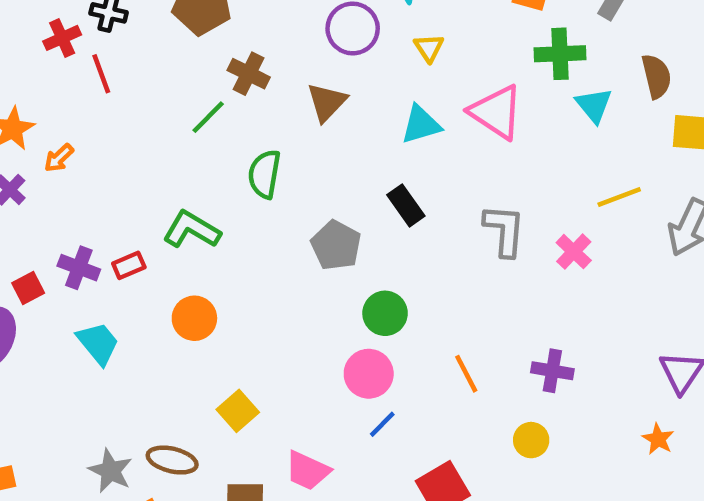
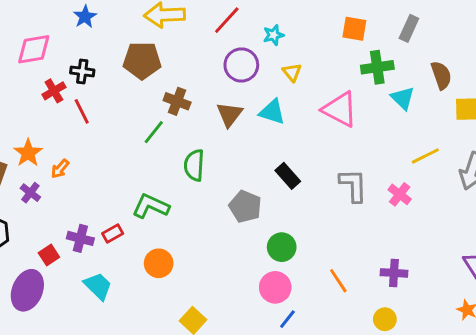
cyan triangle: (421, 125) -> (272, 112), moved, turned 40

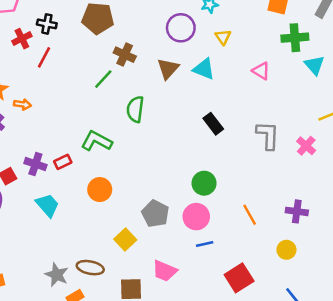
pink triangle: (340, 109) -> (261, 71), size x0.6
red line: (82, 111) -> (44, 57), turned 50
orange arrow: (60, 169) -> (22, 104), turned -126
gray pentagon: (245, 206) -> (155, 214), moved
blue line: (287, 319) -> (205, 244), turned 35

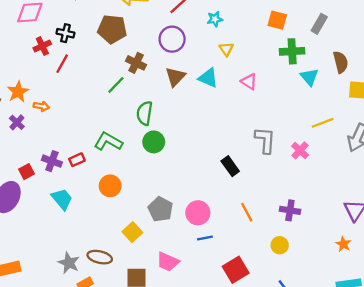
purple circle: (181, 28) -> (172, 39), moved
pink triangle: (261, 71) -> (249, 82), moved
black rectangle: (213, 124) -> (230, 166), moved
green circle: (204, 183) -> (154, 142), moved

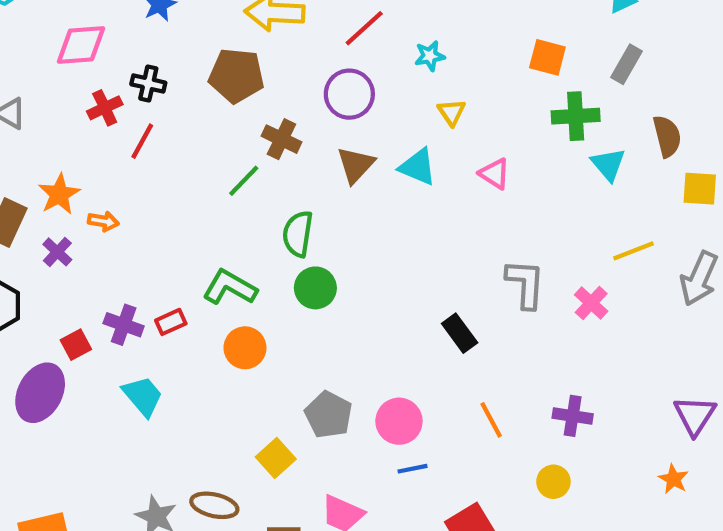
orange circle: (110, 186) -> (245, 348), moved

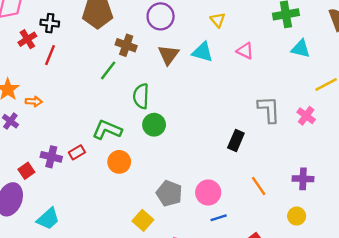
cyan triangle: (608, 164) -> (301, 49), moved, turned -30
black rectangle: (460, 333) -> (236, 140), turned 66
cyan trapezoid: (143, 396) -> (48, 219), moved, turned 95

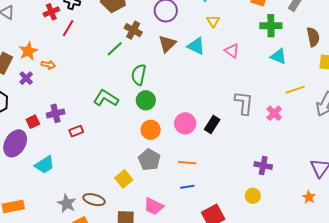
red rectangle: (77, 152) -> (76, 131), moved
purple cross: (51, 157) -> (56, 113), turned -36
orange circle: (119, 162) -> (151, 130), moved
orange line: (259, 186) -> (187, 163), moved, turned -60
pink circle: (208, 193) -> (185, 123), moved

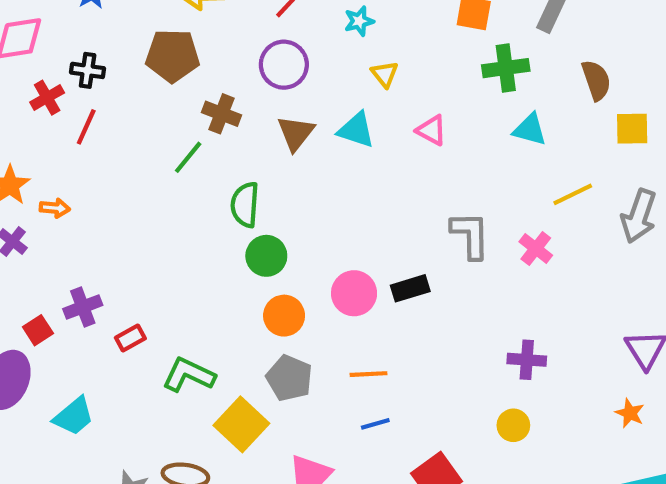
green L-shape: (106, 98) -> (189, 375), moved
black rectangle: (212, 124) -> (410, 288), turned 48
yellow square: (124, 179) -> (241, 424), size x1.4

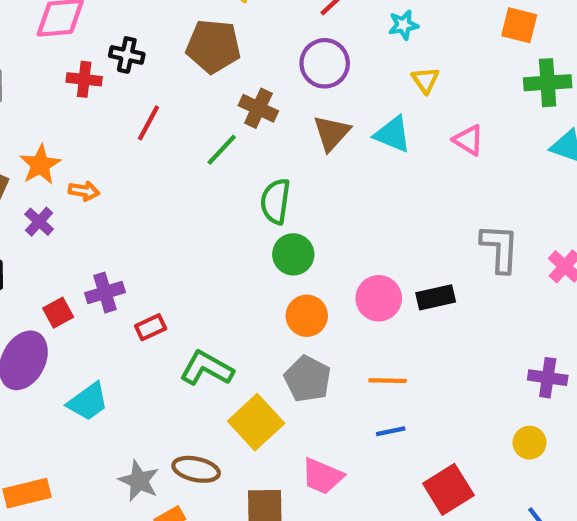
red cross: (47, 98) -> (84, 79), turned 32
red line: (86, 127) -> (149, 123), moved

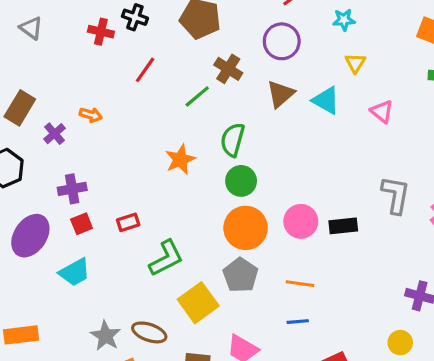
orange star: (40, 165) -> (180, 159), moved
purple cross: (105, 293) -> (72, 189), moved
red square: (58, 313) -> (82, 224), moved
orange circle: (307, 316) -> (246, 228), size x1.4
green L-shape: (207, 368) -> (166, 258), turned 117

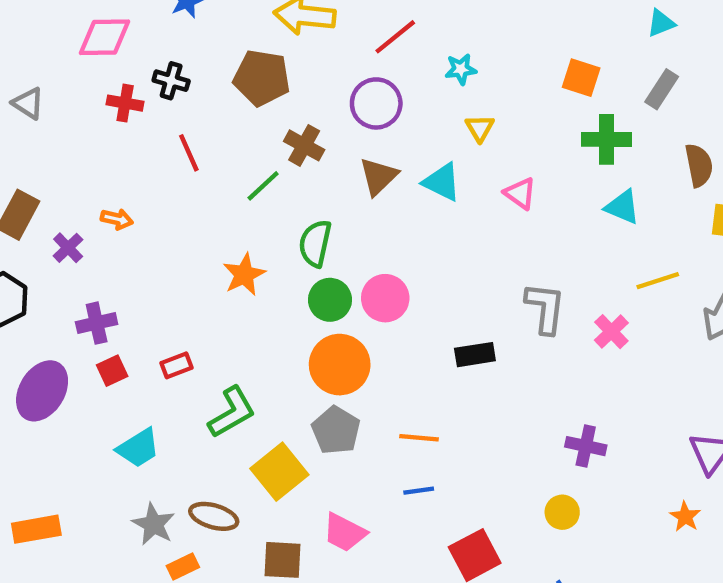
red line: (145, 70) -> (189, 153), turned -56
pink circle: (301, 221) -> (385, 298), moved
cyan trapezoid: (75, 272) -> (138, 448), moved

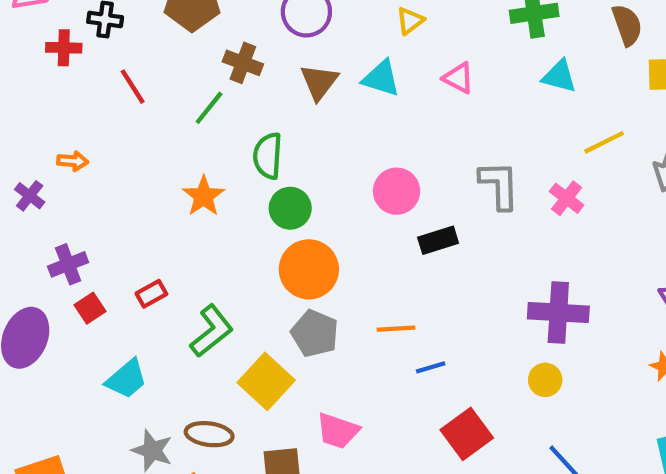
yellow triangle: (480, 128) -> (410, 21), turned 32
pink circle: (385, 298) -> (397, 191), moved
purple cross: (586, 446) -> (558, 313), size x1.5
blue line: (419, 491) -> (431, 367), moved

